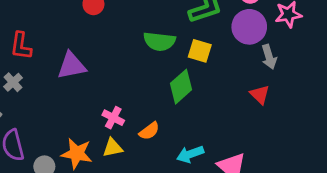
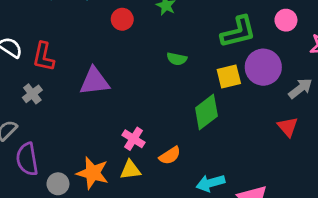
purple circle: (249, 27) -> (263, 67), moved
green semicircle: (159, 41) -> (177, 59), moved, size x0.6
yellow square: (200, 51) -> (229, 76), turned -35
gray arrow: (269, 57) -> (300, 88), turned -115

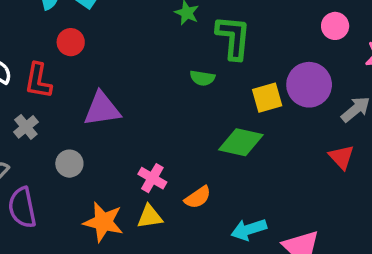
red circle: (122, 19) -> (71, 42), moved
green L-shape: (238, 32) -> (233, 37), moved, turned -69
green diamond: (206, 112) -> (241, 142), turned 52
gray circle: (58, 184) -> (69, 164), moved

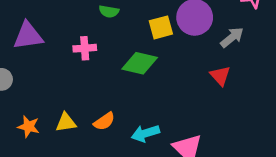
pink cross: (152, 178) -> (85, 48), moved, turned -35
orange semicircle: (198, 197) -> (104, 121), moved
orange star: (103, 222) -> (29, 127), size x0.7

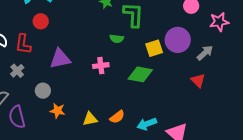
orange star: (29, 127) -> (58, 111), moved

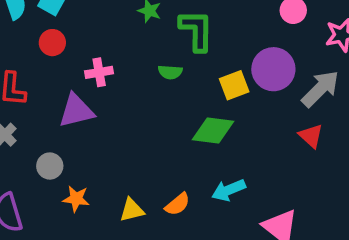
red circle: (41, 21) -> (52, 43), moved
gray arrow: (205, 53) -> (320, 89), size x1.4
pink cross: (101, 66) -> (99, 72), moved
cyan arrow: (147, 124) -> (229, 190), moved

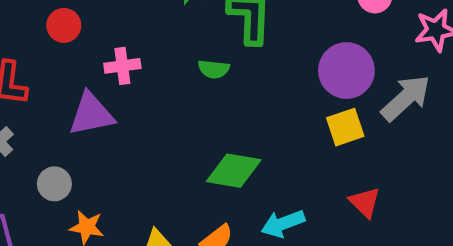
yellow square: (234, 85) -> (345, 127), moved
green diamond: (213, 131) -> (234, 171), moved
red triangle: (311, 136) -> (365, 202), moved

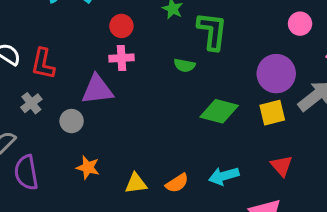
red circle: (64, 25) -> (121, 26), moved
green diamond: (234, 171) -> (219, 111), moved
gray circle: (54, 184) -> (72, 121), moved

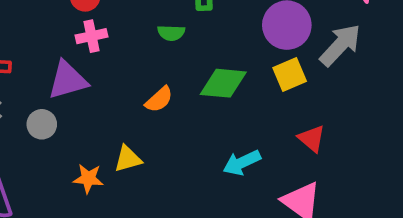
orange star: (88, 167) -> (88, 179), moved
yellow triangle: (136, 183) -> (128, 159), moved
orange semicircle: (177, 183) -> (159, 99), moved

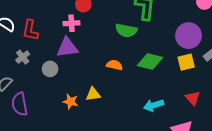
green semicircle: (171, 33) -> (126, 30), size x1.5
pink cross: (92, 36) -> (72, 23), moved
orange semicircle: (159, 99) -> (115, 65), turned -133

